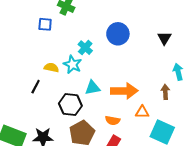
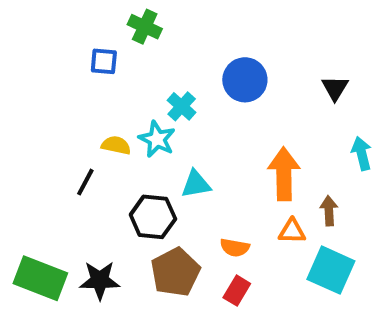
orange arrow: (124, 91) -> (284, 174), moved, turned -90
brown arrow: (165, 92) -> (329, 211), moved

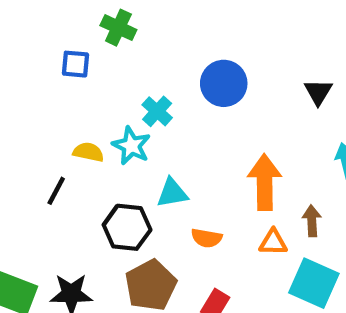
orange semicircle: (235, 248) -> (207, 238), moved

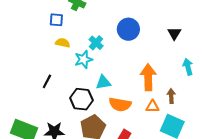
cyan star: (131, 146) -> (84, 59), turned 30
yellow semicircle: (88, 152) -> (63, 43), moved
orange semicircle: (207, 238) -> (120, 104), size x1.5

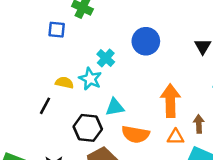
yellow semicircle: (63, 43) -> (64, 83), moved
cyan star: (84, 59) -> (90, 79), turned -30

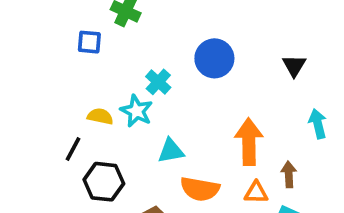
black hexagon: (88, 128) -> (104, 182), moved

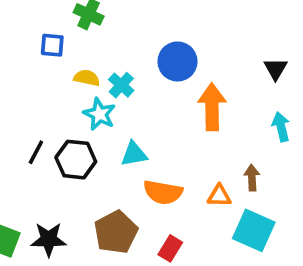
black triangle: (294, 66) -> (276, 69), moved
yellow semicircle: (100, 116) -> (87, 78), moved
orange arrow: (249, 142) -> (212, 107), moved
black hexagon: (104, 182) -> (76, 160), moved

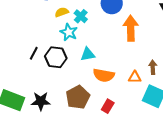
yellow semicircle: (87, 78) -> (62, 12), turned -32

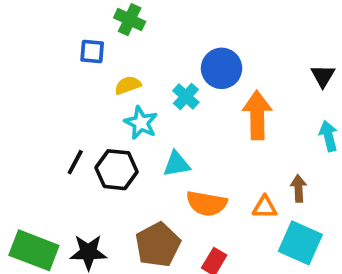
cyan cross: (81, 16) -> (186, 96), moved

